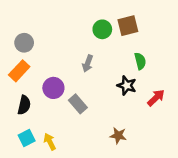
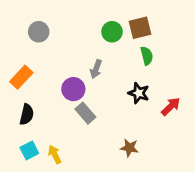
gray circle: (24, 43) -> (39, 32), moved
green semicircle: (140, 61) -> (147, 56), moved
purple circle: (53, 88) -> (73, 89), moved

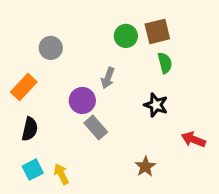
gray circle: (39, 32) -> (51, 48), moved
red arrow: (171, 106) -> (193, 140), moved, turned -115
brown star: (129, 148) -> (145, 167), turned 30

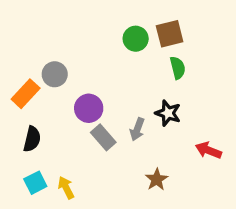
gray circle: (51, 48) -> (55, 74), moved
gray arrow: (108, 78) -> (137, 129), moved

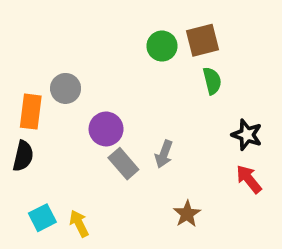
orange rectangle: (26, 94) -> (31, 112), turned -36
black star: (168, 113) -> (247, 135), moved
black semicircle: (32, 139) -> (23, 156), moved
red arrow: (208, 150) -> (249, 179), turned 30

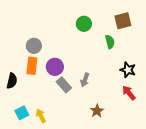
brown square: (203, 40) -> (123, 21), moved
orange rectangle: (31, 112) -> (32, 66), moved

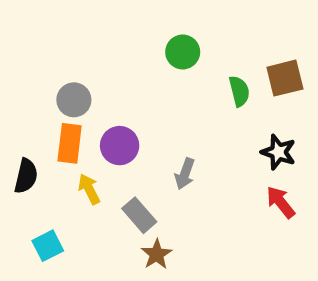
brown square: (123, 21) -> (285, 78), moved
gray rectangle: (64, 85) -> (139, 215), moved
brown star: (97, 111) -> (157, 254), moved
yellow arrow: (41, 116) -> (89, 189), moved

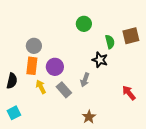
black star: (278, 152) -> (100, 60), moved
gray rectangle: (139, 215) -> (64, 90), moved
cyan square: (48, 246) -> (14, 113), moved
brown star: (157, 254) -> (89, 117), moved

